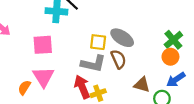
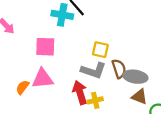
gray ellipse: (122, 38) -> (135, 77), moved, turned -30
pink triangle: (43, 77) -> (43, 79), turned 50

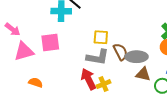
pink triangle: (43, 79) -> (24, 51), moved
orange semicircle: (23, 87) -> (36, 83), turned 80

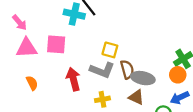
brown triangle: (143, 74) -> (136, 97), moved
red arrow: (88, 79) -> (73, 79), moved
orange semicircle: (36, 83) -> (32, 83), turned 32

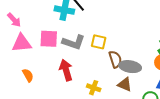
gray L-shape: (102, 70) -> (74, 42), moved
yellow cross: (102, 99) -> (94, 88), turned 32

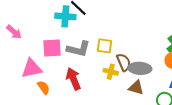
pink triangle: (22, 43) -> (32, 68), moved
orange semicircle: (28, 75) -> (44, 87), moved
yellow cross: (94, 88) -> (111, 72), moved

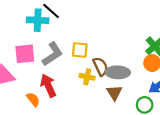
gray L-shape: (78, 49) -> (53, 54), turned -45
orange semicircle: (44, 87) -> (33, 99), moved
brown triangle: (136, 88) -> (114, 93), turned 42

